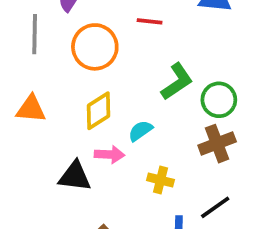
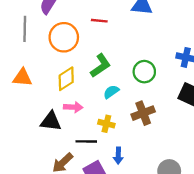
green L-shape: (177, 82) -> (101, 66), moved
cyan semicircle: (140, 131) -> (111, 92), moved
brown cross: (217, 144) -> (143, 113), moved
black line: (215, 207) -> (86, 141), moved, turned 36

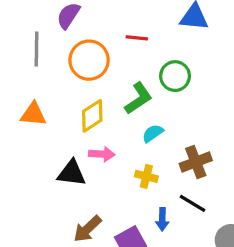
green circle: (144, 72) -> (175, 76), moved
black line: (86, 141) -> (193, 203), moved, turned 30

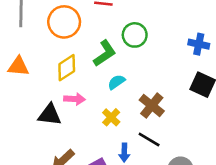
brown cross: (196, 162) -> (152, 106), turned -30
yellow cross: (146, 176) -> (111, 117), turned 30

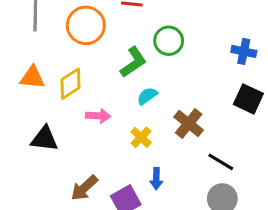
yellow diamond: (67, 68) -> (71, 84), moved
black triangle: (50, 115) -> (44, 139), moved
black line: (149, 140) -> (221, 162), moved

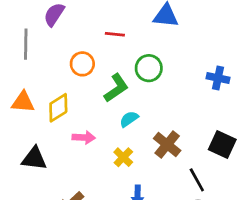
orange circle: (86, 25) -> (82, 64), moved, size x0.7
black square: (248, 99) -> (222, 144), moved
black line: (221, 162) -> (197, 180), turned 30

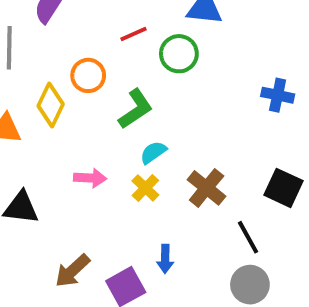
red line: (115, 34) -> (134, 34), turned -30
green circle: (149, 68) -> (179, 54), moved
yellow diamond: (58, 108) -> (51, 105), moved, turned -32
yellow cross: (123, 157) -> (145, 188), moved

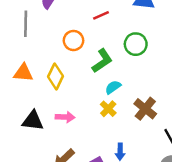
green circle: (179, 54) -> (136, 44), moved
yellow diamond: (51, 105) -> (56, 76), moved
pink arrow: (90, 178) -> (65, 117), moved

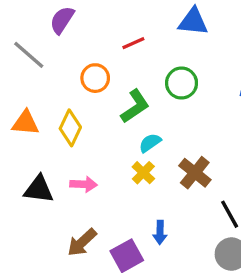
gray line: (26, 24) -> (29, 55), turned -50

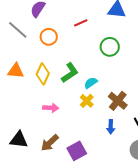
orange circle: (95, 78) -> (49, 37), moved
green L-shape: (135, 106) -> (70, 73), moved
black triangle: (39, 189) -> (19, 140), moved
blue arrow: (160, 232) -> (111, 127), moved

